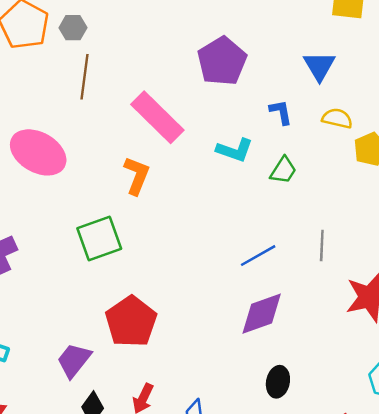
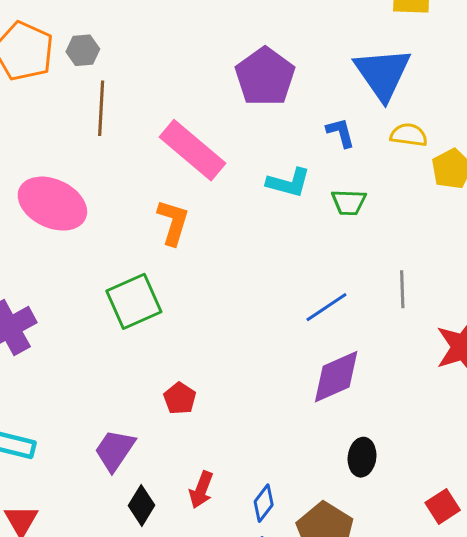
blue triangle: (319, 66) -> (383, 74), size x1.5
green trapezoid: (283, 170) -> (349, 202), turned 64
red pentagon: (131, 322) -> (180, 398), size x0.5

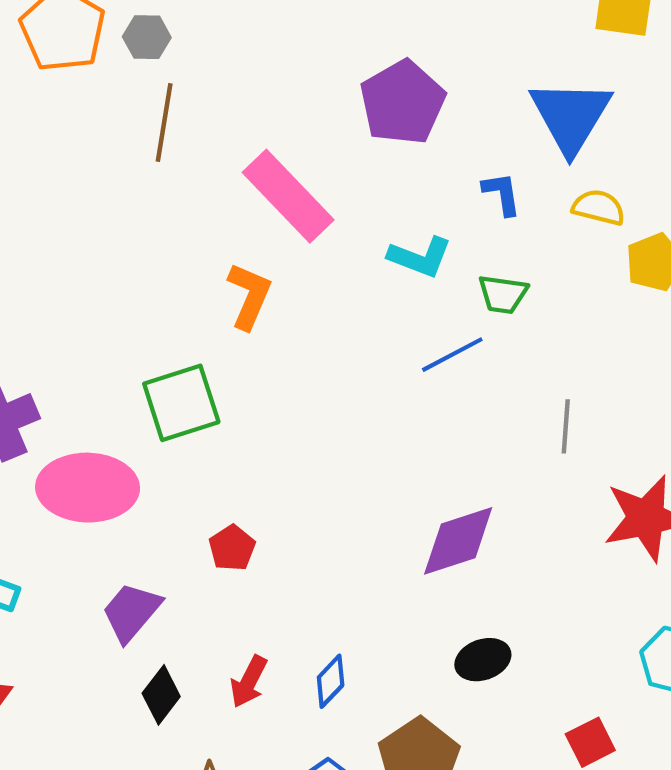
pink ellipse: (52, 204) -> (88, 488), moved, turned -30
blue line: (326, 307) -> (452, 355), moved
black ellipse: (362, 457) -> (483, 660), turned 57
blue diamond: (264, 503) -> (331, 681), moved

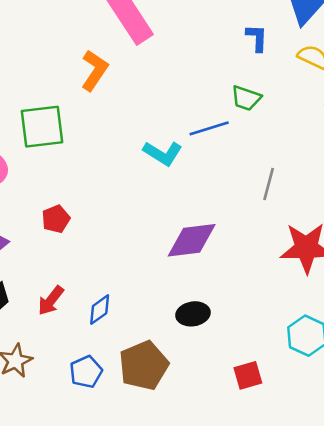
cyan L-shape: (420, 257) -> (163, 153), moved

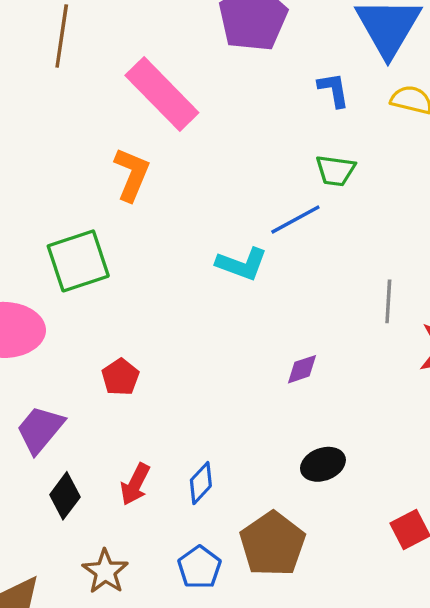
gray line: (269, 184) -> (388, 301), moved
purple diamond: (192, 240) -> (302, 369), size x0.5

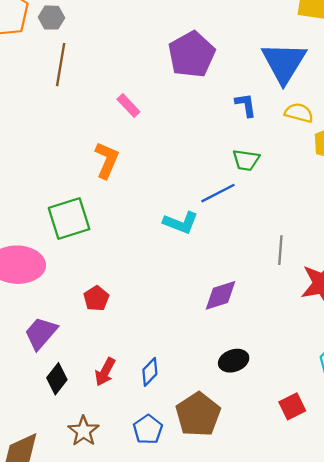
pink rectangle: (162, 94) -> (128, 105), size x0.5
purple diamond: (302, 369) -> (221, 295), size x1.5

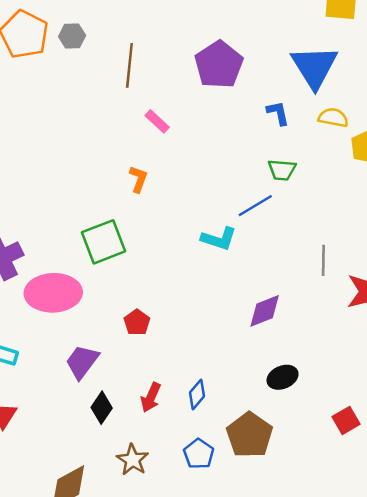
brown line: (61, 65) -> (129, 65), moved
orange L-shape: (107, 160) -> (138, 179), size x0.7

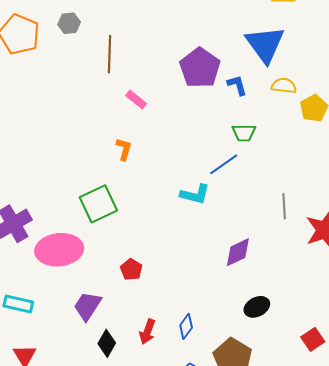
gray hexagon: (72, 36) -> (69, 23), moved
purple pentagon: (219, 65) -> (200, 68), moved

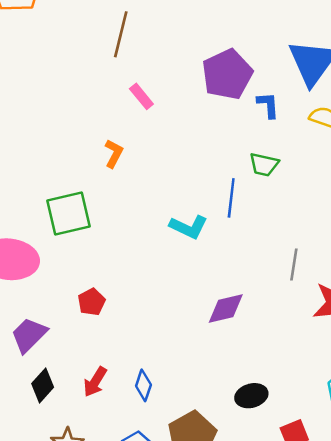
blue line: (224, 164) -> (231, 198), turned -60
black ellipse: (257, 307) -> (251, 396), moved
blue diamond: (186, 326) -> (143, 385), turned -30

